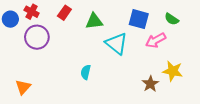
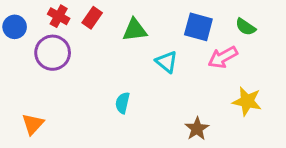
red cross: (32, 12) -> (59, 16), moved
cyan triangle: (116, 43) -> (167, 62), size x0.7
brown star: (150, 84) -> (197, 129), moved

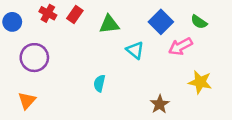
blue square: (198, 27) -> (161, 22), turned 30
purple circle: (53, 53) -> (34, 58), moved

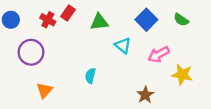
red cross: (48, 13) -> (48, 20), moved
pink arrow: (180, 46) -> (159, 54), moved
orange triangle: (27, 101) -> (44, 90), moved

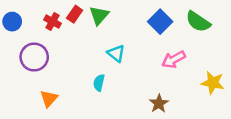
green semicircle: (181, 20) -> (198, 22), size x1.5
green triangle: (99, 22) -> (99, 15), moved, turned -42
cyan triangle: (123, 46) -> (116, 53), moved
yellow star: (182, 75) -> (213, 83), moved

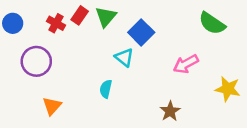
blue square: (160, 22) -> (141, 32), moved

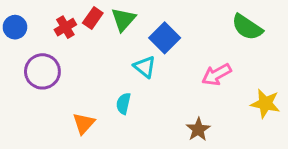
red cross: (56, 23) -> (65, 27), turned 30
orange triangle: (52, 106) -> (84, 123), moved

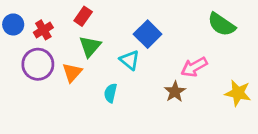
green triangle: (123, 20) -> (90, 46), moved
red cross: (65, 27) -> (43, 30), moved
orange triangle: (84, 123) -> (72, 72), moved
brown star: (198, 129) -> (175, 92), moved

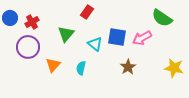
red rectangle: (83, 16) -> (87, 12), moved
blue square: (148, 34) -> (117, 37), moved, turned -36
pink arrow: (194, 67) -> (142, 38), moved
orange triangle: (72, 72) -> (53, 65), moved

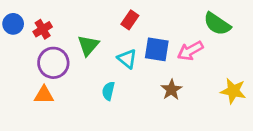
red rectangle: (87, 12) -> (130, 20), moved
purple circle: (28, 47) -> (53, 63), moved
orange triangle: (53, 65) -> (44, 95), moved, turned 49

